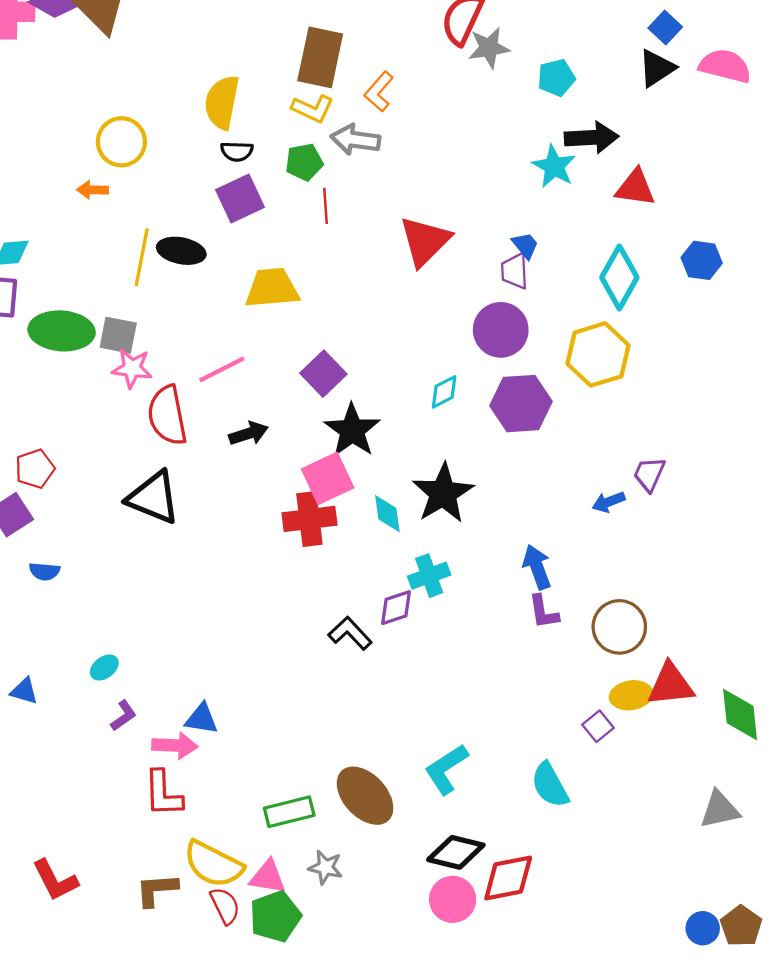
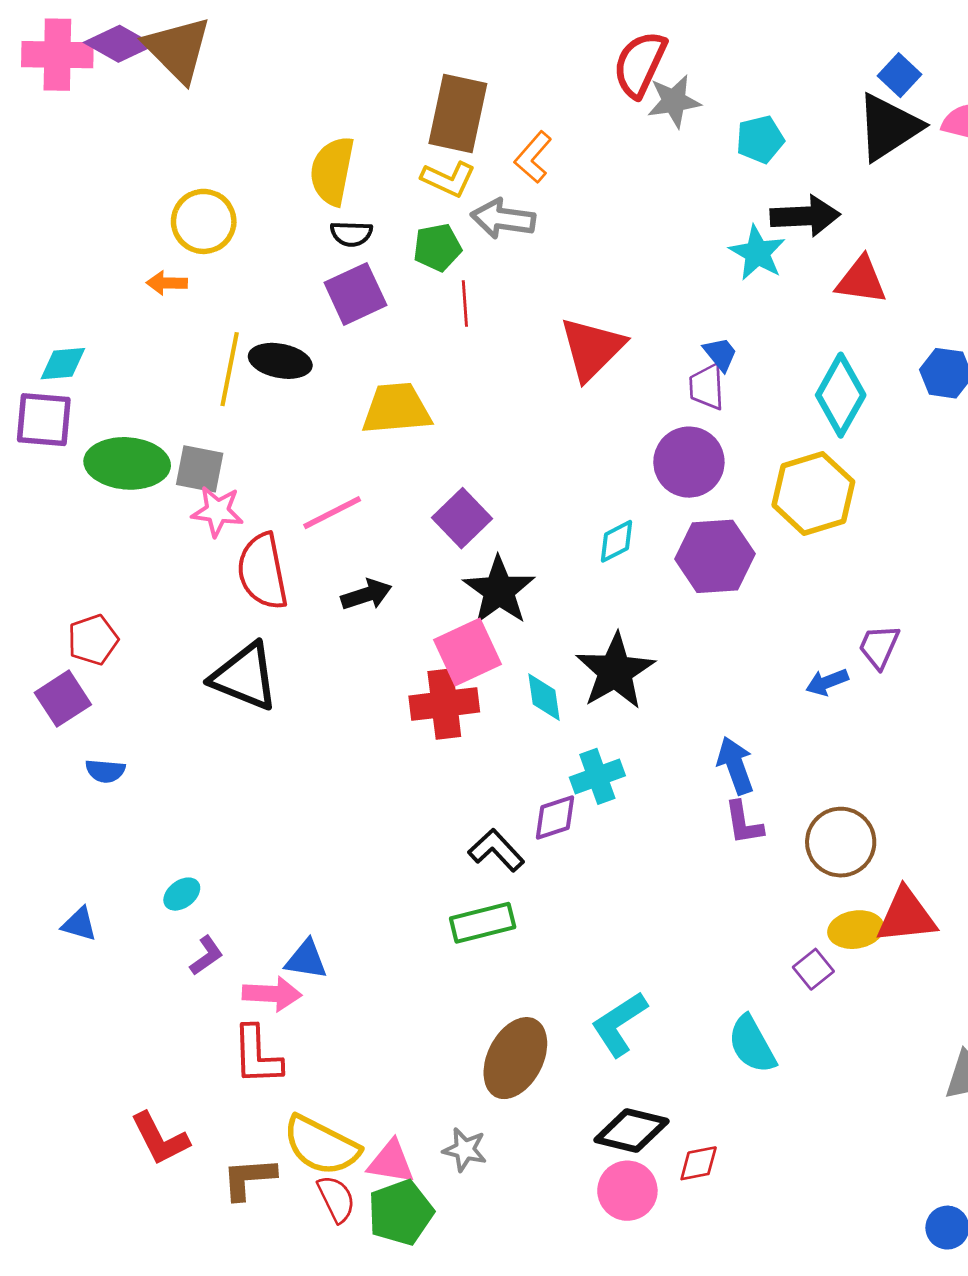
black triangle: (657, 68) -> (889, 127), size x1.4
brown ellipse: (365, 796) -> (515, 1058), turned 70
green rectangle: (289, 812) -> (483, 923), moved
red diamond: (508, 878) -> (699, 1163), size x0.6
red L-shape: (55, 880) -> (160, 1139), moved

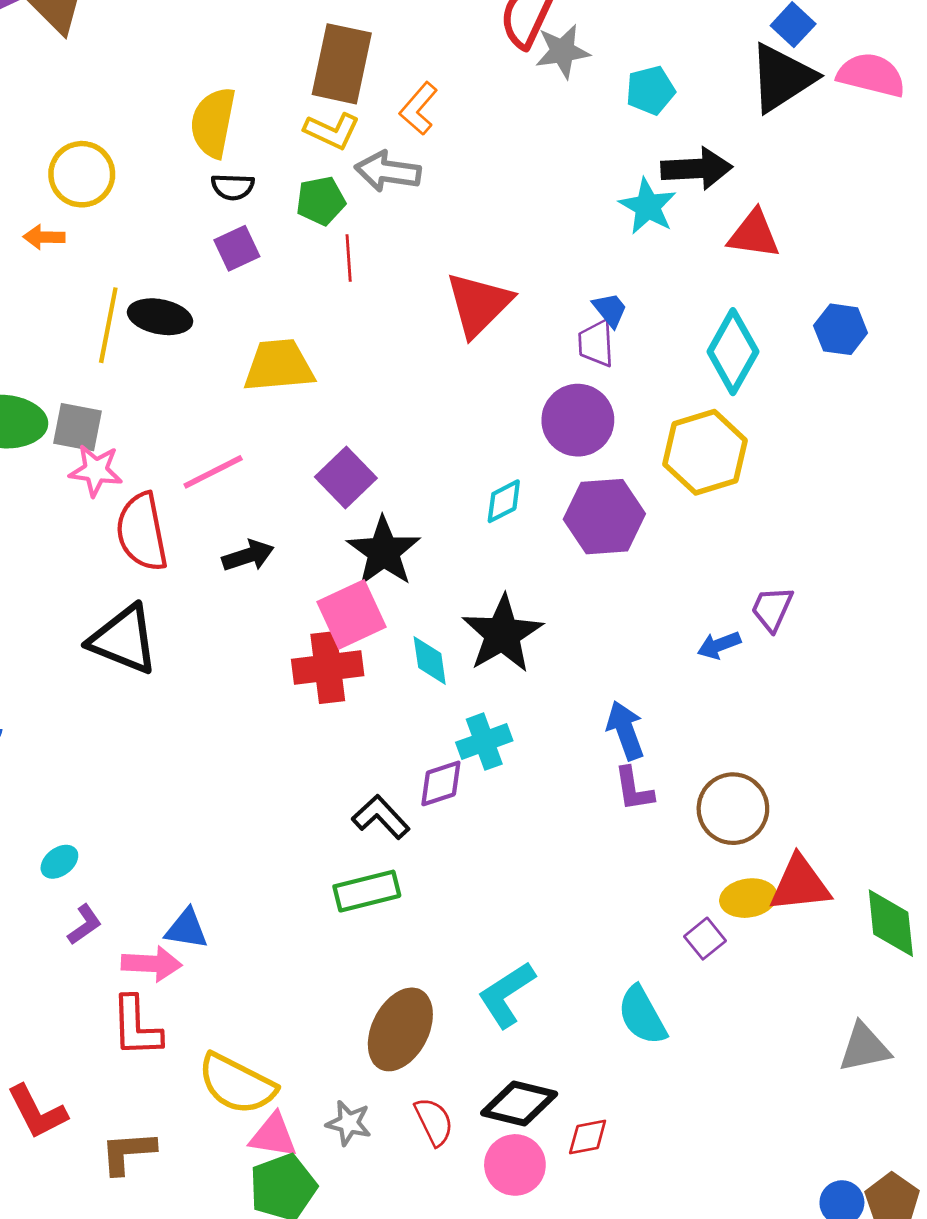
purple square: (355, 294) -> (237, 248), size x0.7
yellow semicircle: (321, 1146) -> (237, 1084), moved
red semicircle: (336, 1199) -> (434, 1122), moved

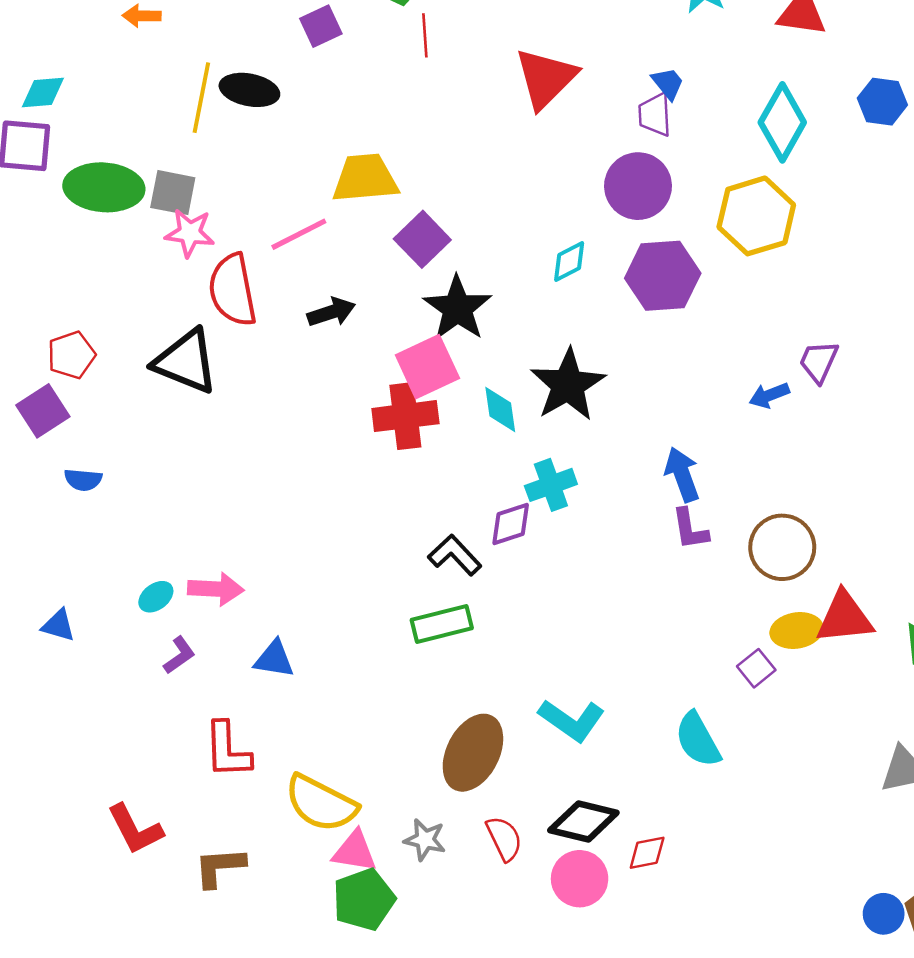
yellow trapezoid: (279, 366) -> (365, 178), moved
black triangle: (124, 640) -> (186, 361), moved
pink arrow: (152, 964) -> (216, 589), moved
cyan L-shape: (507, 994) -> (572, 720), turned -112

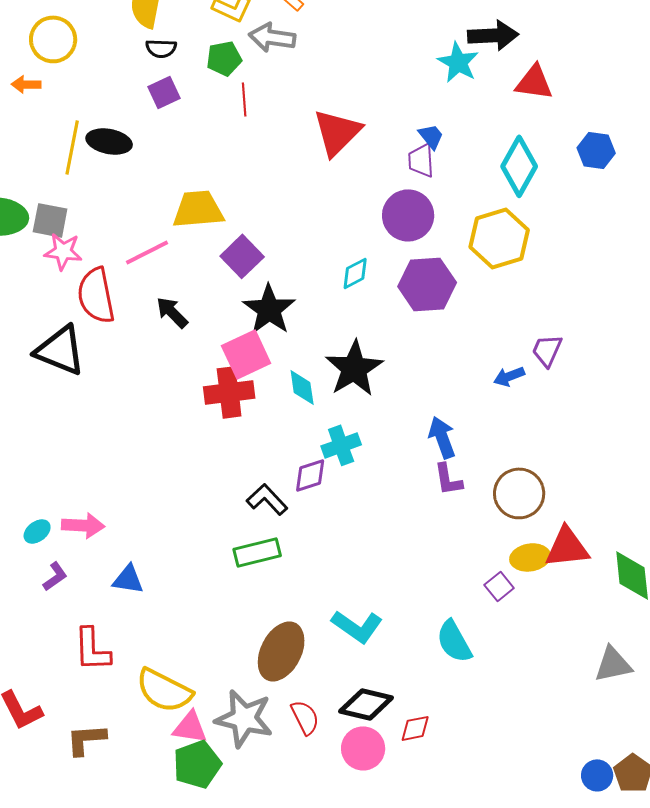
black arrow: (331, 312) -> (172, 312), turned -117
gray star: (425, 840) -> (244, 718), size x1.8

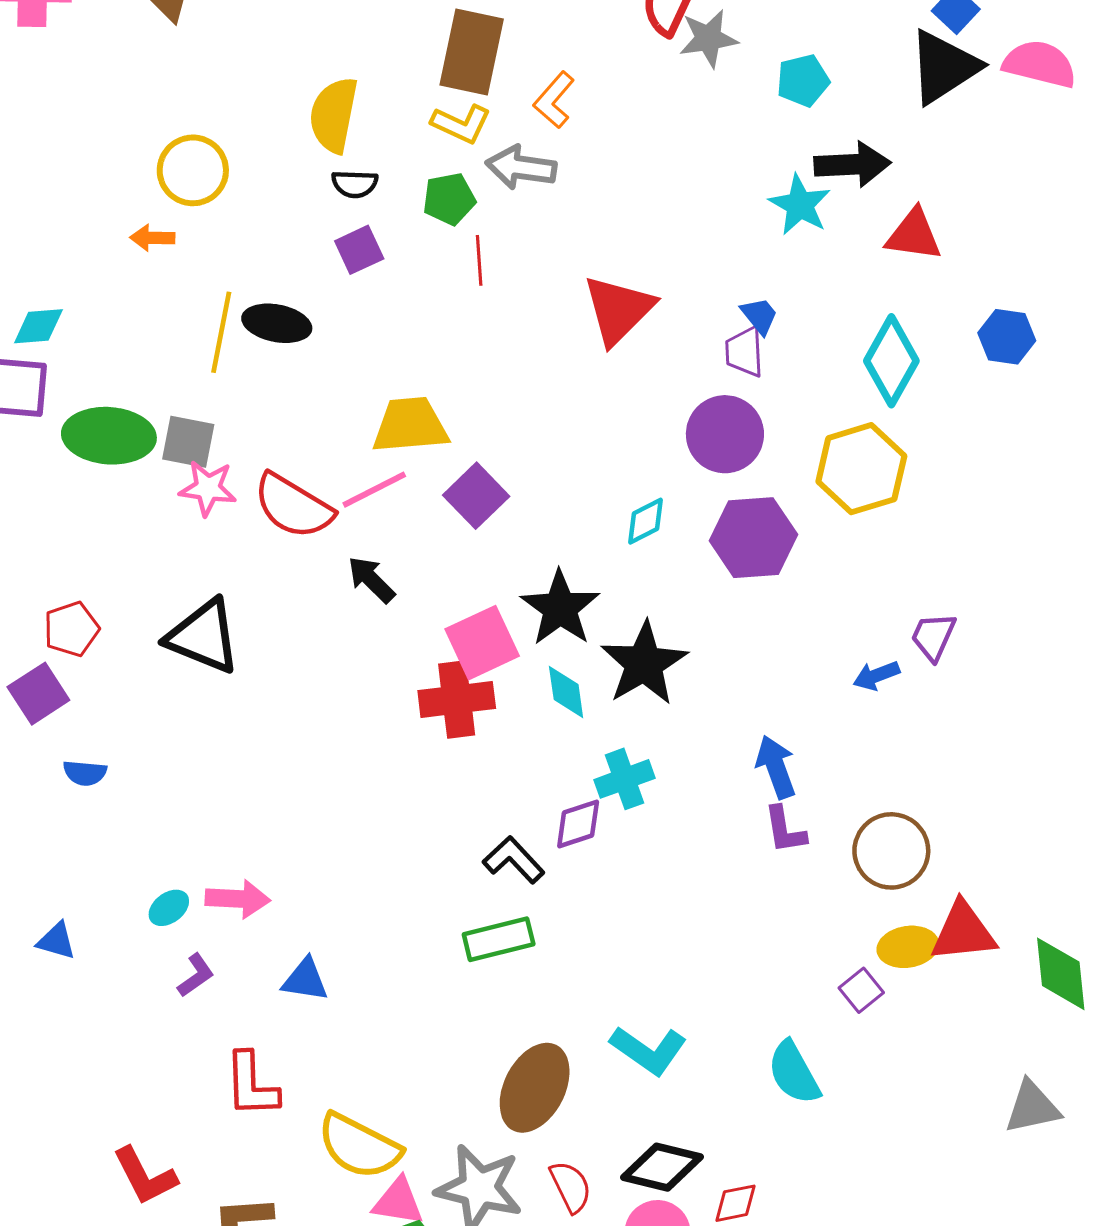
pink line: (147, 252) -> (374, 490), moved
red semicircle: (96, 295) -> (293, 506), moved, turned -48
black star: (269, 309) -> (560, 608), moved

